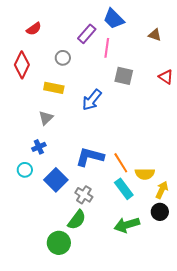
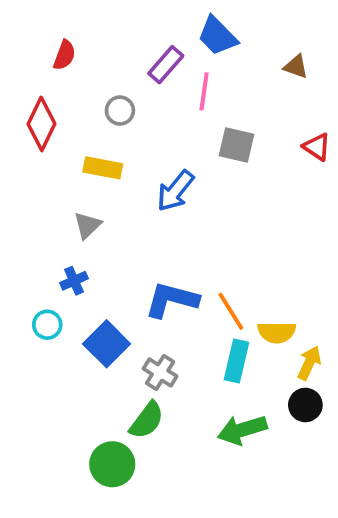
red semicircle: (34, 29) -> (64, 55), turned -35
cyan rectangle: (124, 189) -> (237, 361), turned 50

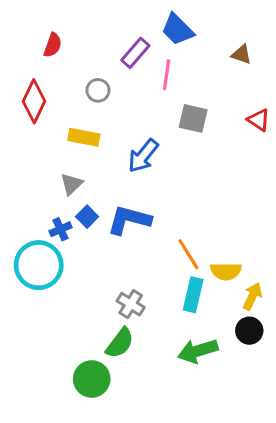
blue L-shape: (172, 300) -> (129, 220), moved
cyan circle: (47, 325) -> (39, 265), size x2.0
blue square: (107, 344) -> (87, 217), moved, size x0.6

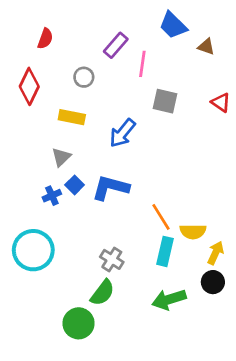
blue trapezoid: (178, 30) -> (173, 25), moved
cyan circle: (39, 265) -> (33, 250), moved

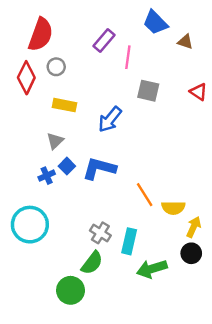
red semicircle: (45, 39) -> (41, 35), size x1.8
gray circle: (84, 77) -> (56, 67), moved
cyan rectangle: (165, 251) -> (129, 241), moved

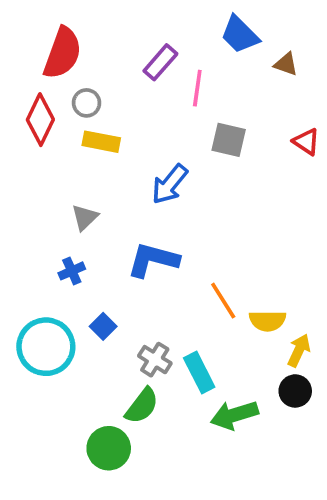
yellow rectangle: (65, 105) -> (101, 142), moved
blue square: (67, 166) -> (103, 326), moved
cyan rectangle: (129, 241) -> (199, 373), turned -40

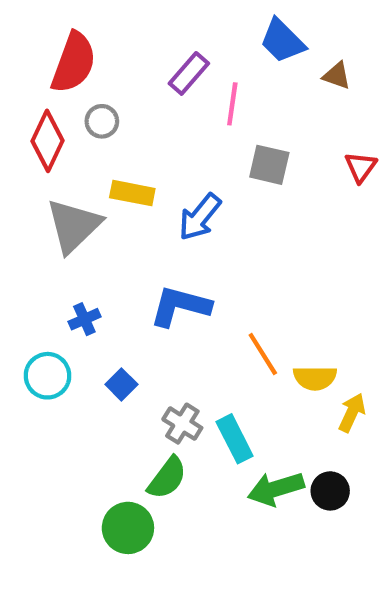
yellow rectangle: (101, 142) -> (132, 193), moved
red triangle: (306, 142) -> (361, 167), turned 32
gray triangle: (85, 217) -> (74, 226), moved, size x1.8
cyan circle: (46, 347) -> (48, 376), moved, size x0.7
black circle: (295, 391) -> (330, 491), moved

